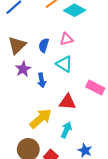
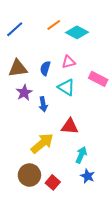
brown triangle: (17, 45) -> (18, 68), turned 36
pink rectangle: (95, 88) -> (98, 79), moved
cyan arrow: (66, 130) -> (81, 155), moved

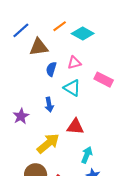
brown triangle: (18, 68) -> (39, 47), moved
purple star: (24, 93) -> (21, 116), moved

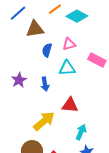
cyan triangle: (72, 88) -> (67, 68), turned -36
purple star: (21, 116) -> (19, 80), moved

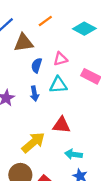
cyan diamond: (77, 16) -> (84, 29), moved
blue arrow: (45, 84) -> (34, 94), moved
cyan arrow: (81, 132) -> (73, 154), turned -105

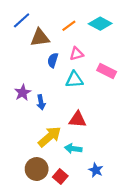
orange line: (45, 21) -> (69, 26), moved
blue arrow: (34, 94) -> (41, 102), moved
cyan arrow: (73, 154) -> (73, 149), moved

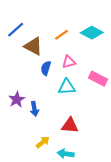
brown triangle: (40, 38) -> (33, 46), turned 36
yellow arrow: (50, 137) -> (43, 142), size x0.6

